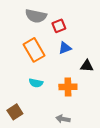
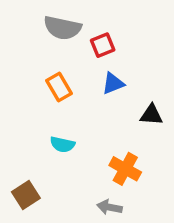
orange rectangle: (34, 50) -> (59, 87), size x0.7
orange cross: (68, 87) -> (125, 169), moved, turned 30

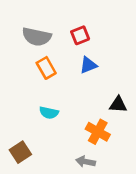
gray semicircle: (62, 28) -> (37, 37), moved
black triangle: (151, 115) -> (118, 105), moved

